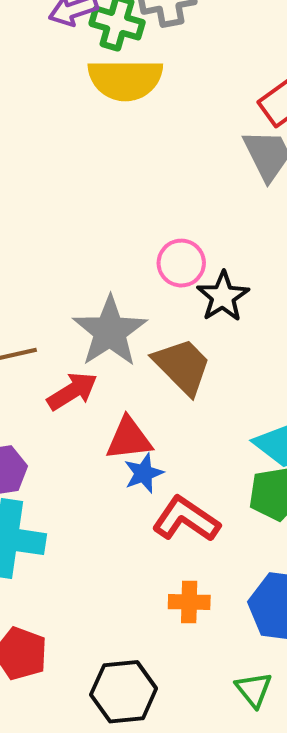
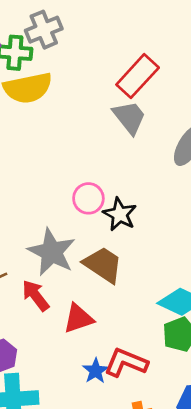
red arrow: (72, 391) -> (36, 295), turned -84
blue star: (144, 473) -> (96, 371), moved

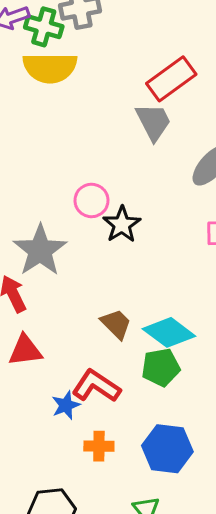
brown trapezoid: (103, 265) -> (116, 324), moved, size x0.7
red triangle: (78, 318) -> (25, 350), moved
blue star: (96, 371) -> (66, 405), moved

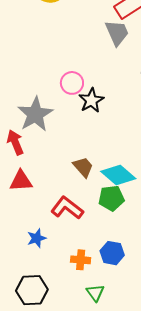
blue star: (66, 405) -> (37, 238), moved
orange cross: (99, 446) -> (81, 260), moved
blue hexagon: (167, 449) -> (112, 253), size x0.7

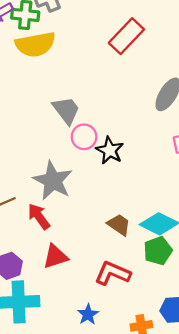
gray trapezoid: (117, 33) -> (66, 110), moved

